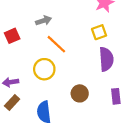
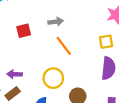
yellow circle: (44, 69) -> (53, 78), moved

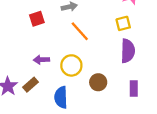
purple arrow: (15, 74) -> (41, 60), moved

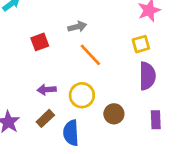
brown rectangle: (30, 85) -> (45, 118), moved

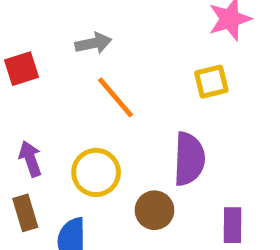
purple semicircle: (147, 76) -> (189, 159), moved
purple arrow: (47, 90) -> (30, 159), turned 72
brown rectangle: (45, 118) -> (25, 213), turned -66

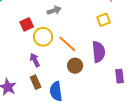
orange line: (116, 97) -> (67, 44), moved
yellow circle: (96, 172) -> (43, 37), moved
brown circle: (154, 210) -> (75, 66), moved

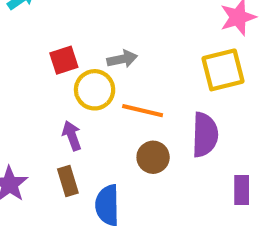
gray arrow: (54, 10) -> (122, 59), moved
yellow square: (103, 20) -> (223, 70), size x1.5
orange line: (67, 44) -> (143, 111), turned -36

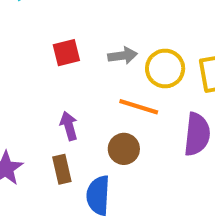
yellow circle: (95, 90) -> (165, 68), moved
brown circle: (153, 157) -> (124, 149), moved

